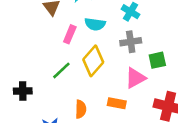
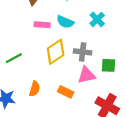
pink rectangle: (70, 34) -> (42, 25), turned 56
gray cross: (131, 42) -> (83, 52), moved
green line: (61, 70) -> (14, 58), moved

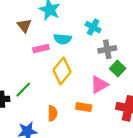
gray cross: (83, 52) -> (107, 49), moved
green square: (109, 65) -> (118, 69), turned -32

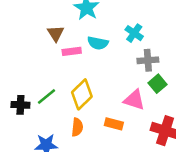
brown triangle: (24, 25) -> (56, 33), moved
yellow diamond: (62, 71) -> (82, 94), moved
pink triangle: (99, 85) -> (134, 100), turned 42

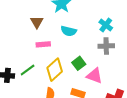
cyan cross: (134, 33) -> (106, 25), moved
pink rectangle: (72, 51) -> (43, 44), moved
green square: (158, 84) -> (79, 63), moved

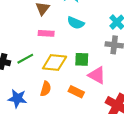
green square: (79, 63) -> (82, 59), turned 32
yellow diamond: (55, 70) -> (55, 63), turned 40

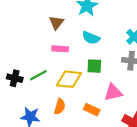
green square: (82, 59) -> (94, 66), moved
pink triangle: (97, 75) -> (113, 92), turned -42

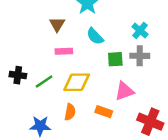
cyan semicircle: (91, 38) -> (95, 36), turned 30
green square: (94, 66) -> (115, 59), moved
black cross: (15, 78) -> (18, 75), moved

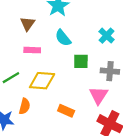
gray cross: (140, 56) -> (110, 71), moved
pink triangle: (124, 91) -> (99, 95), moved, turned -42
orange semicircle: (70, 112) -> (25, 106), moved

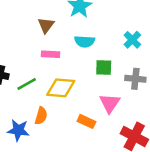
cyan semicircle: (63, 38) -> (85, 41), turned -48
pink triangle: (99, 95) -> (110, 103), moved

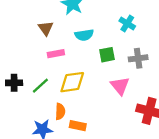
orange rectangle: (86, 121) -> (78, 126), moved

